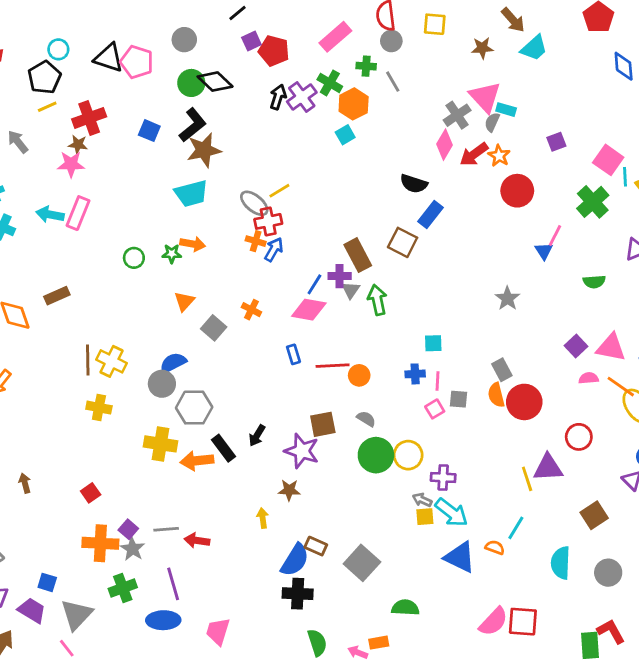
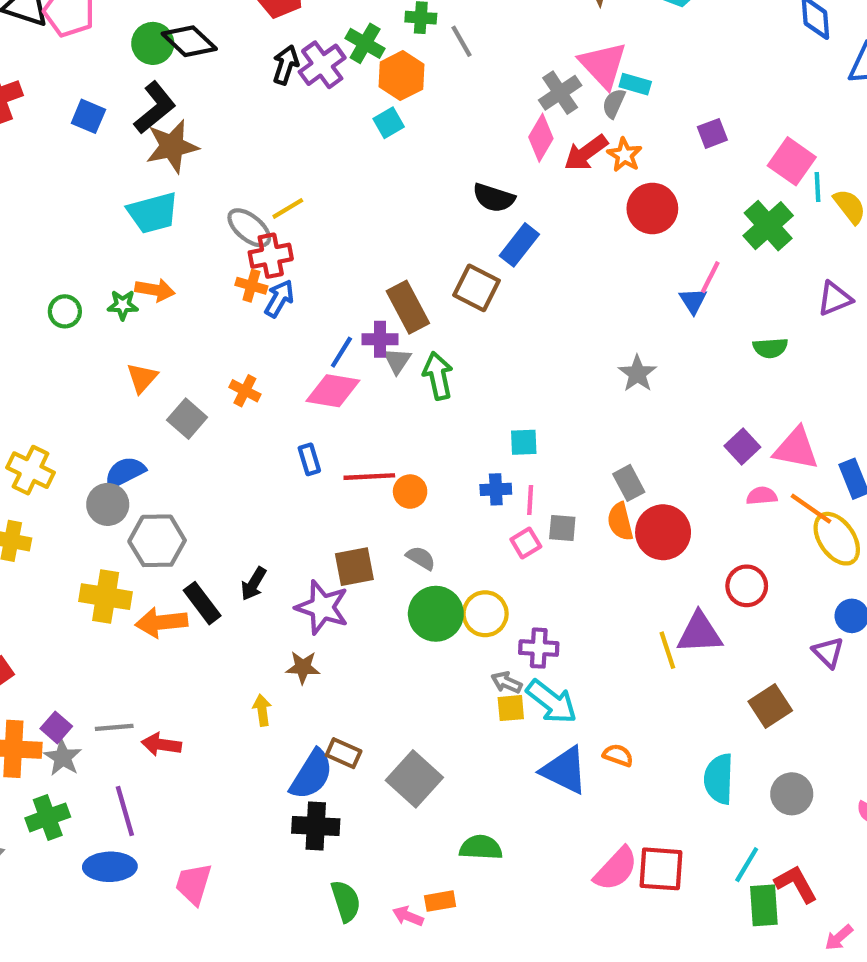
cyan line: (516, 528) -> (747, 865), moved

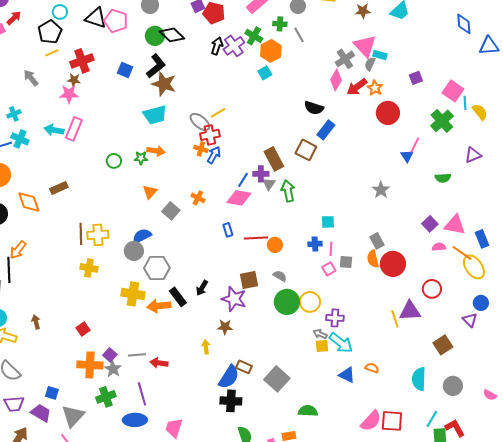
brown star: (172, 146) -> (164, 84), turned 30
yellow cross: (31, 470) -> (98, 235), turned -30
blue triangle: (564, 770) -> (347, 375), size x0.7

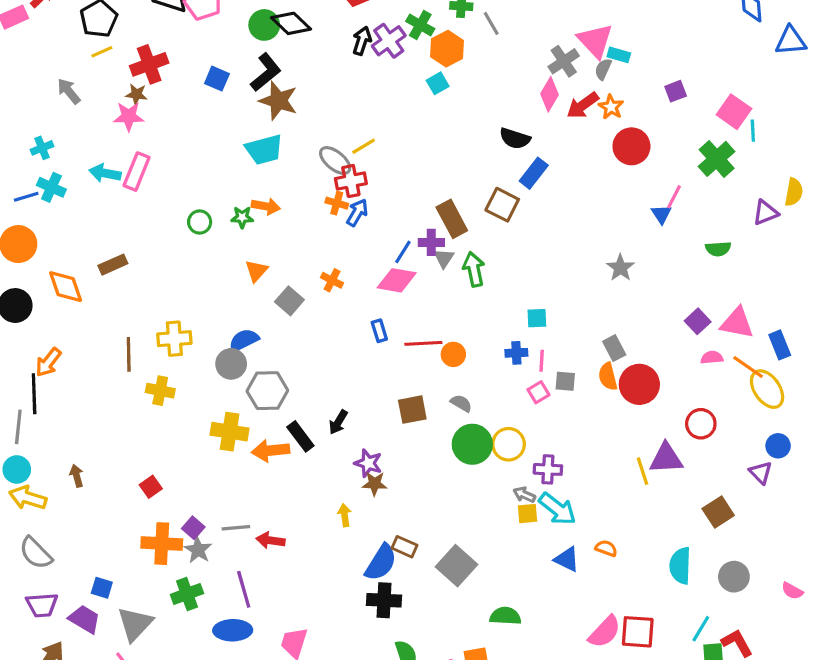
yellow semicircle: (480, 112) -> (794, 192), moved, turned 48
brown line: (81, 234) -> (129, 354), moved
purple star: (234, 299) -> (368, 463), moved, size x0.7

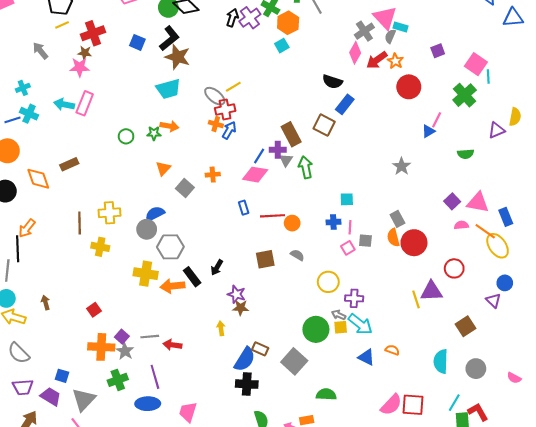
blue triangle: (661, 214) -> (428, 131), turned 32
orange cross: (332, 280) -> (213, 175), turned -32
green circle: (472, 444) -> (316, 329), moved

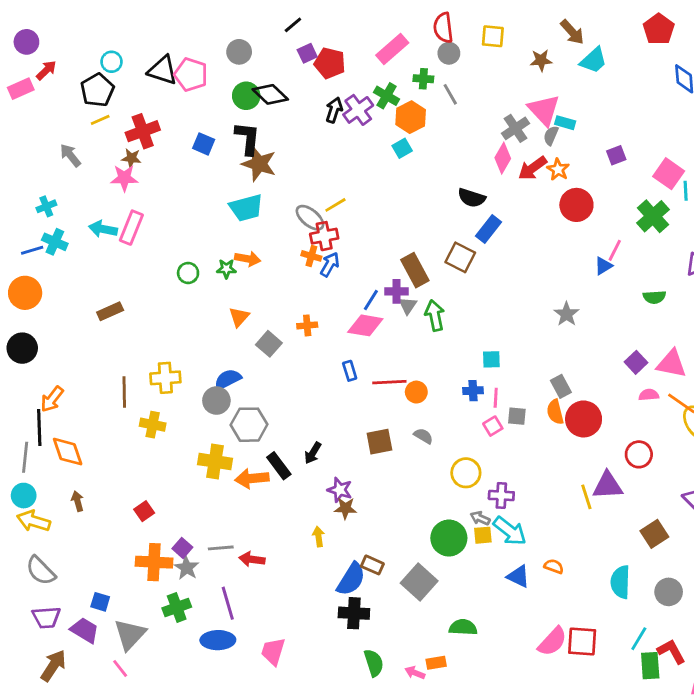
black L-shape: (169, 38) -> (248, 138), turned -45
orange diamond: (38, 179) -> (68, 452), moved

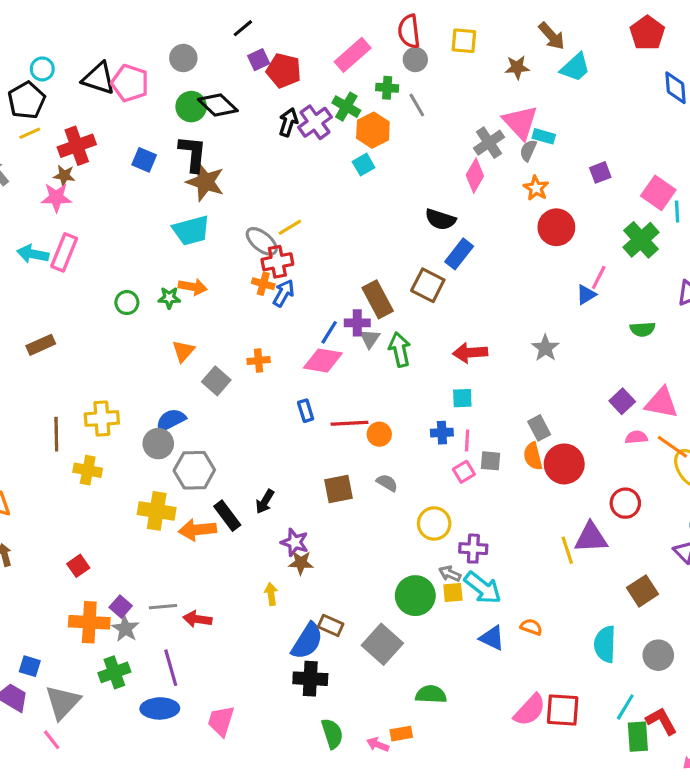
red arrow: (533, 168) -> (470, 353), moved, turned 32

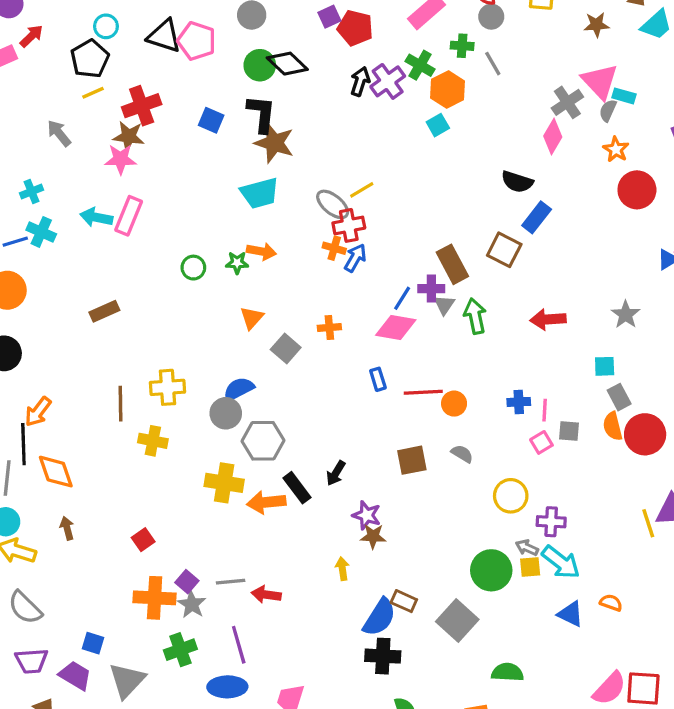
brown star: (64, 176) -> (129, 136), size x1.4
cyan square: (462, 398) -> (605, 366), moved

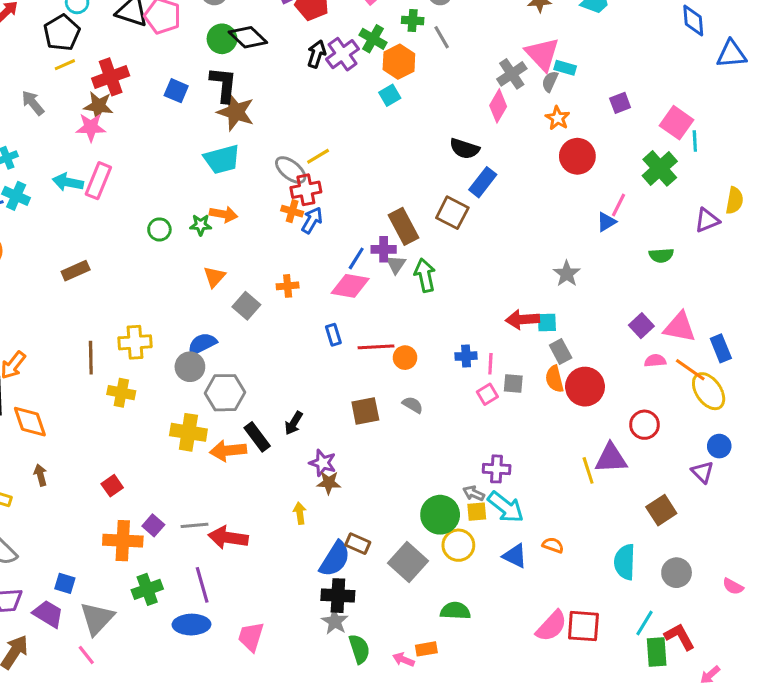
red arrow: (548, 319) -> (522, 319), moved
yellow circle: (511, 496) -> (458, 545), moved
red arrow: (266, 595) -> (228, 538), size x1.4
gray star: (192, 604) -> (335, 621), moved

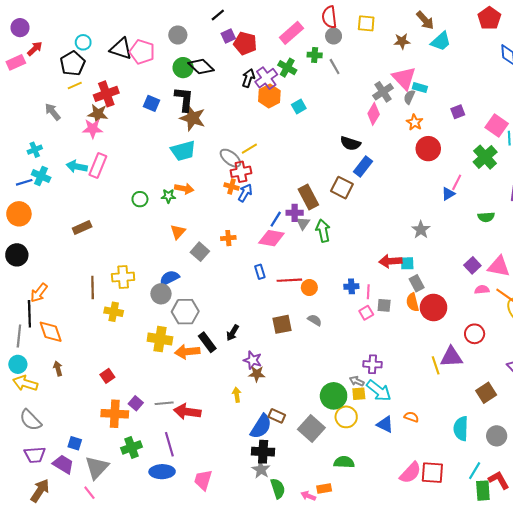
orange hexagon: (399, 62) -> (269, 96), moved

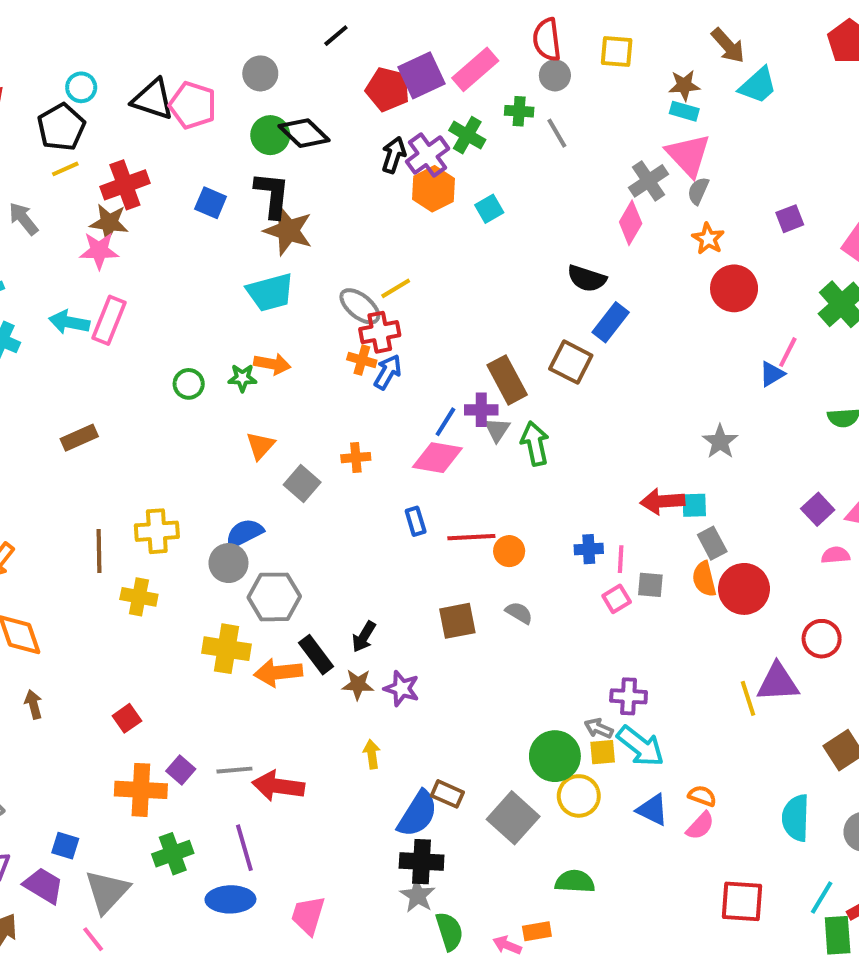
purple square: (228, 36) -> (422, 75), moved, size x1.6
cyan rectangle: (420, 88) -> (684, 111), moved
brown star: (257, 374) -> (358, 684), moved
pink semicircle: (410, 473) -> (700, 826), moved, size x0.7

